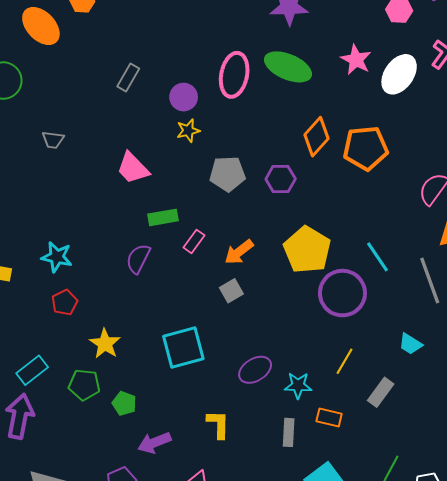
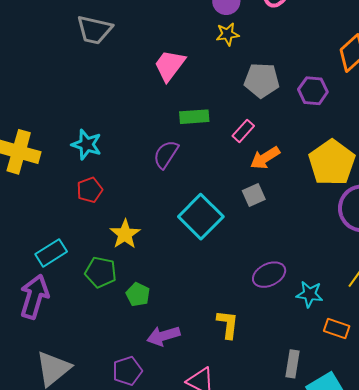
gray trapezoid: (53, 140) -> (94, 30), size x1.6
pink trapezoid: (133, 168) -> (170, 65), turned 75
pink rectangle: (194, 241) -> (243, 131), moved
cyan square: (183, 347) -> (201, 217), moved, turned -36
gray rectangle: (289, 432) -> (293, 364), moved

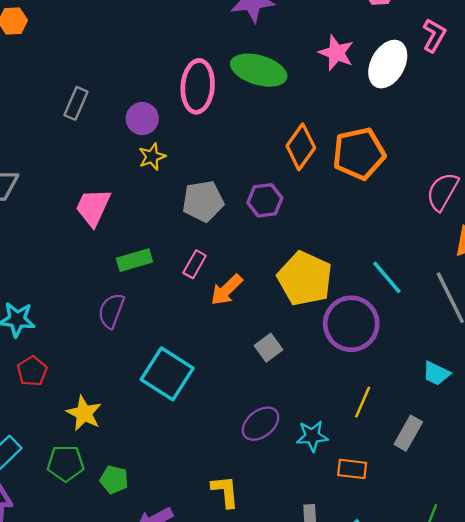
gray square: (254, 195) -> (269, 348), moved

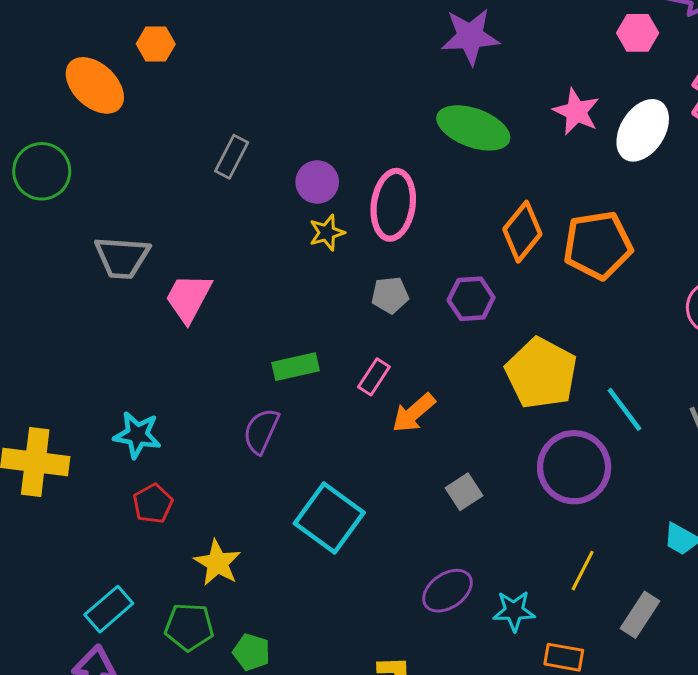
pink ellipse: (198, 86) -> (393, 205), moved
gray pentagon: (203, 201) -> (390, 295), size x0.7
pink trapezoid: (93, 207) -> (188, 298), moved
yellow pentagon: (305, 279) -> (541, 373), moved

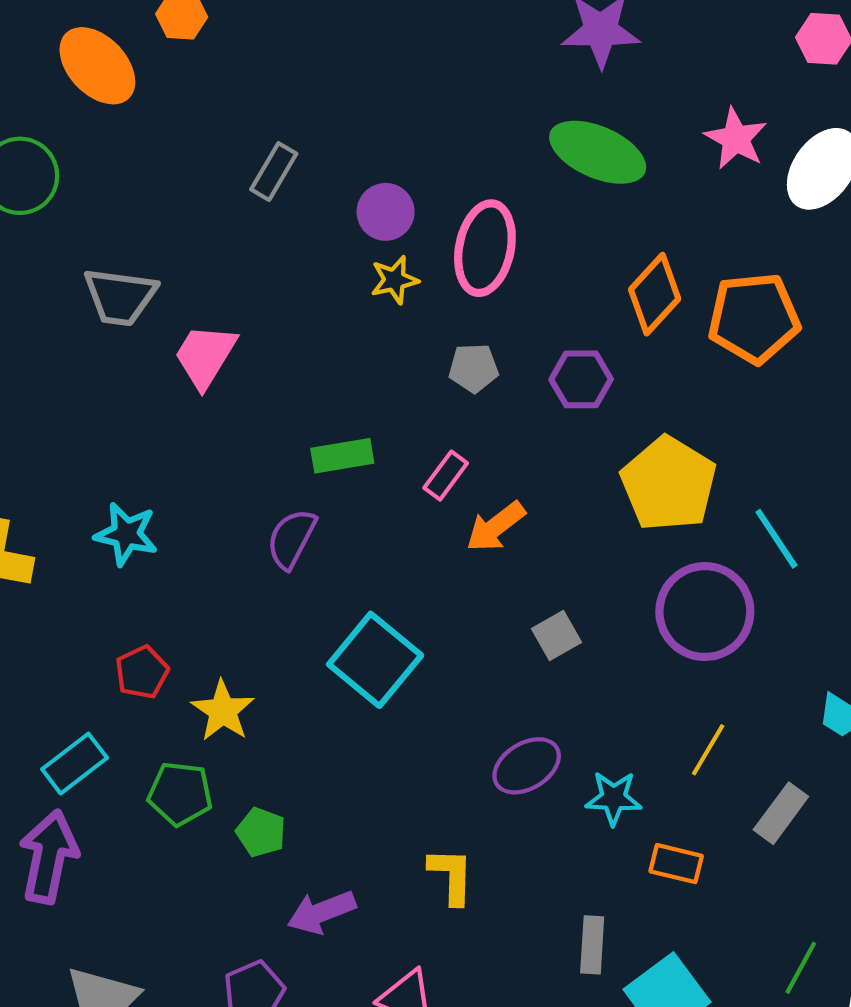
red pentagon: (153, 504) -> (142, 672), moved

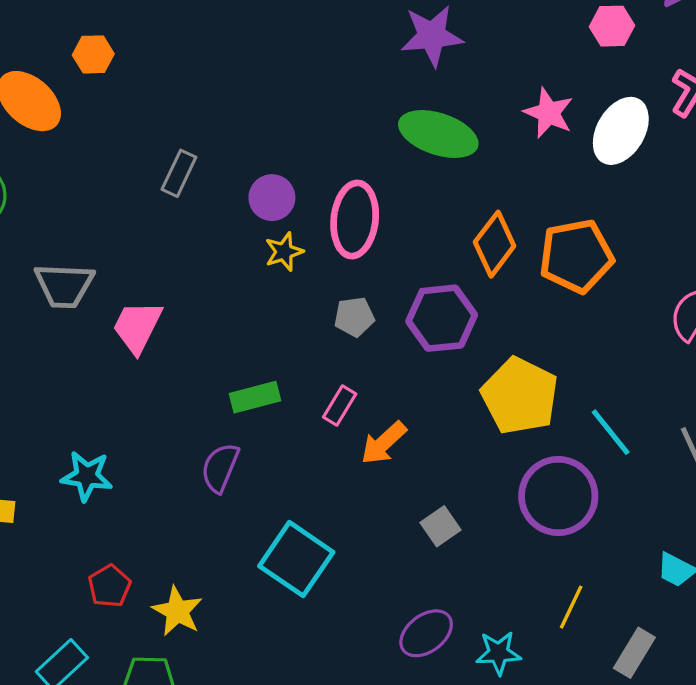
purple hexagon: (581, 379) -> (442, 318), size x1.4

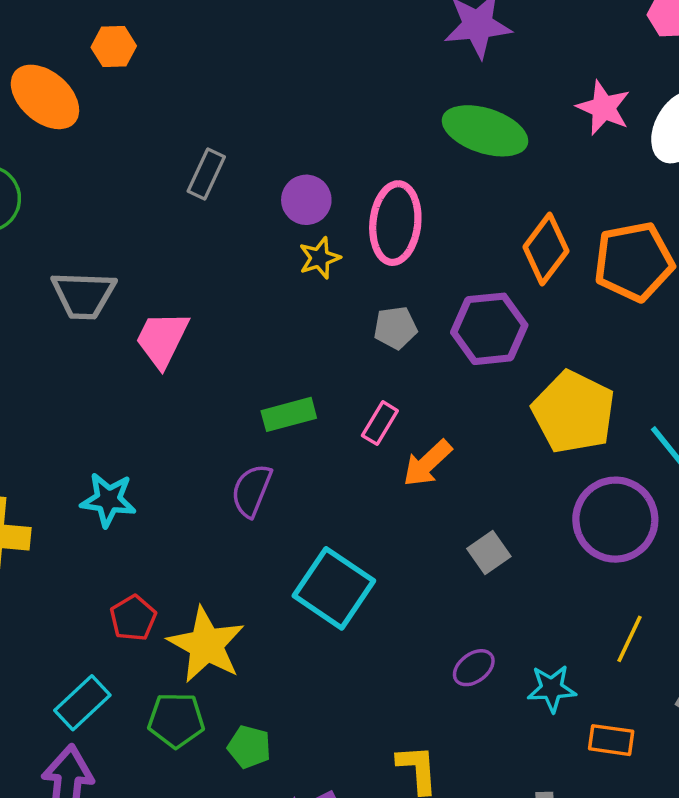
yellow star: (177, 611) -> (206, 645), size x1.4
purple ellipse: (426, 633) -> (474, 668), size x0.7

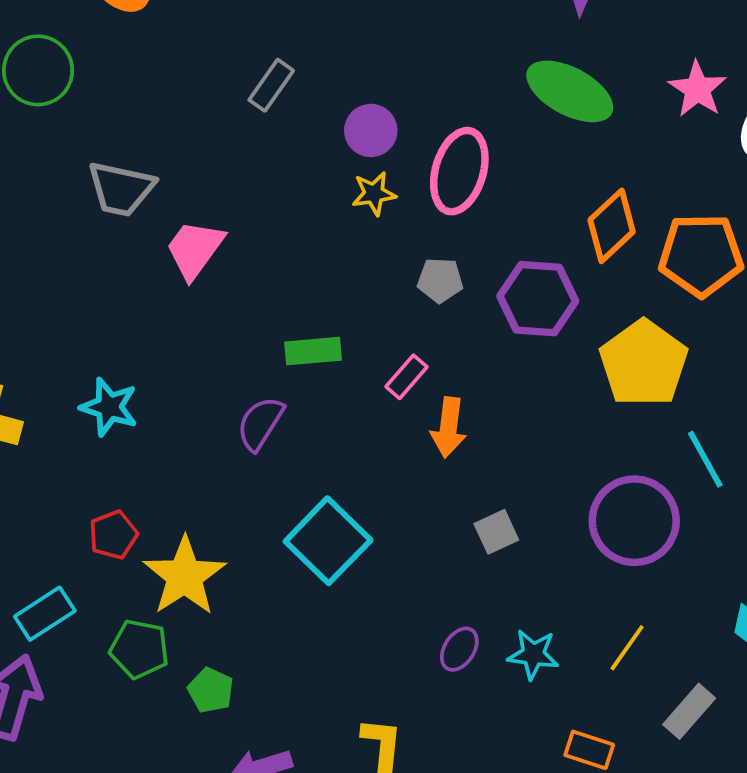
yellow pentagon: (574, 412) -> (644, 363), moved
orange arrow: (427, 463) -> (449, 427), turned -50
purple ellipse: (474, 668) -> (459, 649), turned -30
cyan star: (552, 689) -> (533, 654), moved

